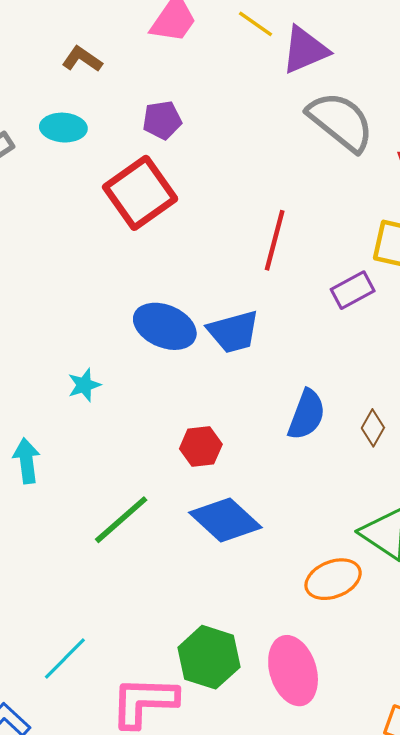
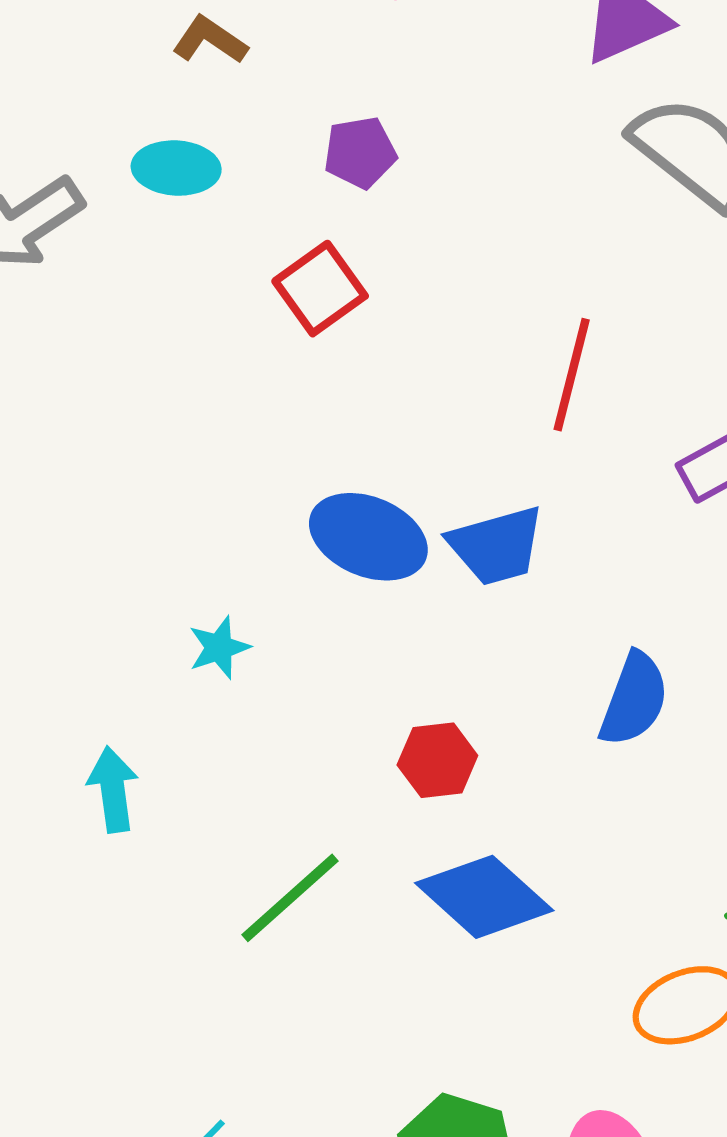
red square: (140, 193) -> (320, 289), size x0.7

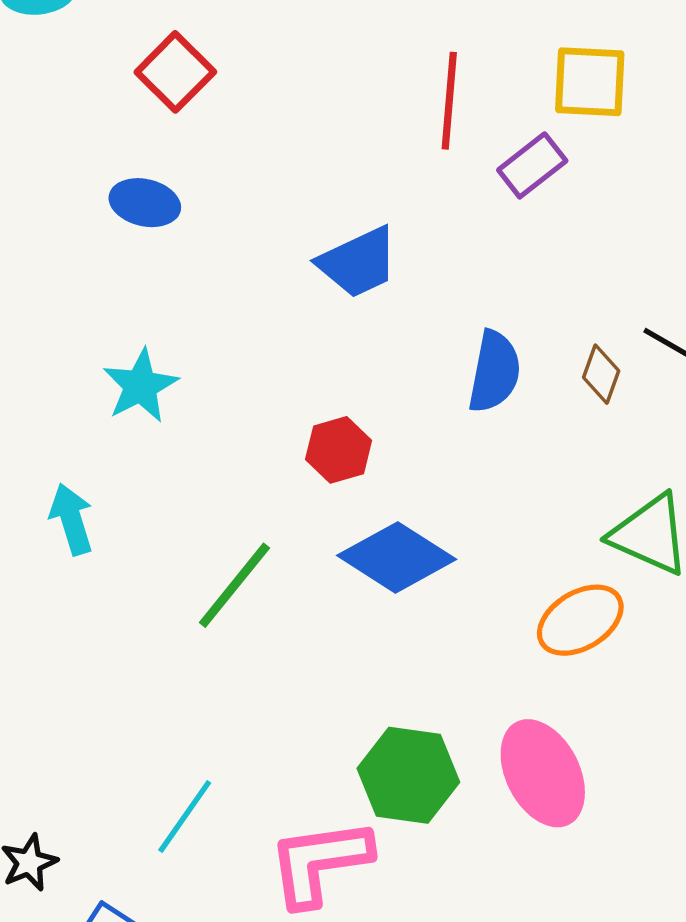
red line: (572, 375) -> (449, 101), moved
blue ellipse: (368, 537) -> (145, 203), moved, size x0.7
cyan star: (219, 648) -> (141, 386), size x1.4

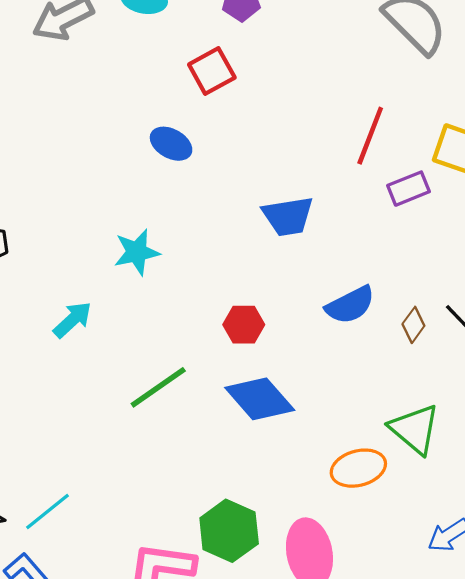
blue semicircle: (494, 372) -> (350, 305), turned 36
cyan arrow: (71, 519) -> (72, 320), turned 48
cyan line: (185, 816) -> (47, 511), moved

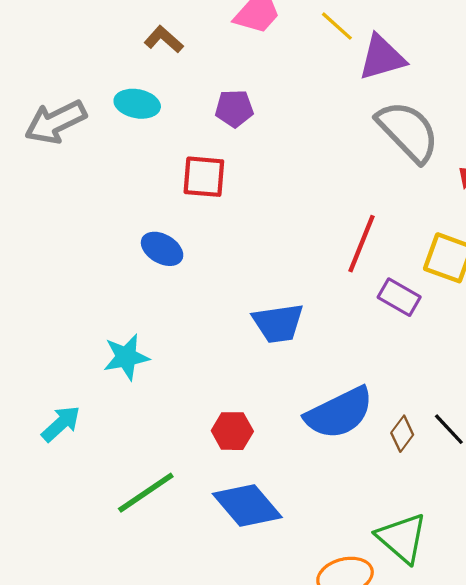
red square: (212, 71) -> (204, 177), turned 33
purple rectangle: (409, 189) -> (399, 297), turned 51
blue semicircle: (350, 305) -> (339, 413), size x1.4

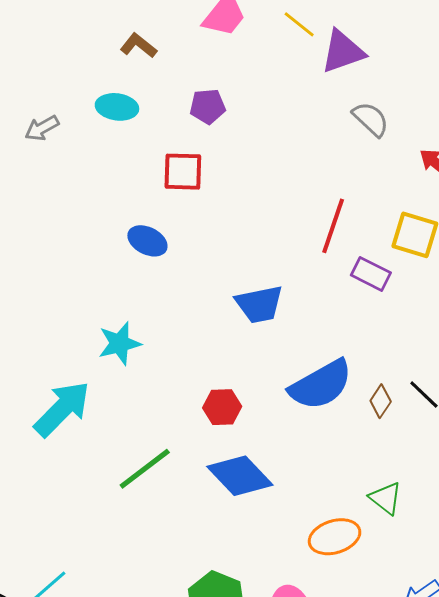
gray arrow: (56, 122) -> (42, 128), size x0.6
gray semicircle: (408, 131) -> (371, 119), size x0.6
cyan arrow: (61, 424) -> (62, 409), size x1.6
green triangle: (402, 538) -> (386, 498), size x0.7

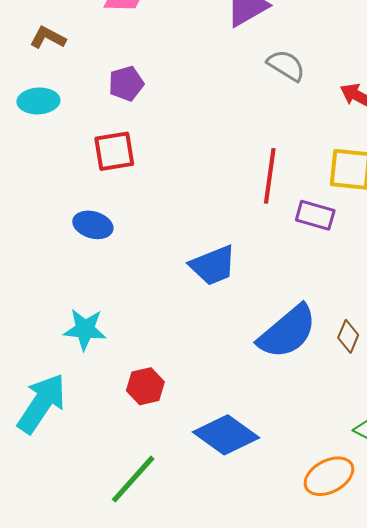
cyan star: (120, 343) -> (85, 329), turned 30
red hexagon: (222, 407) -> (145, 386), moved
green line: (145, 469) -> (133, 479), moved

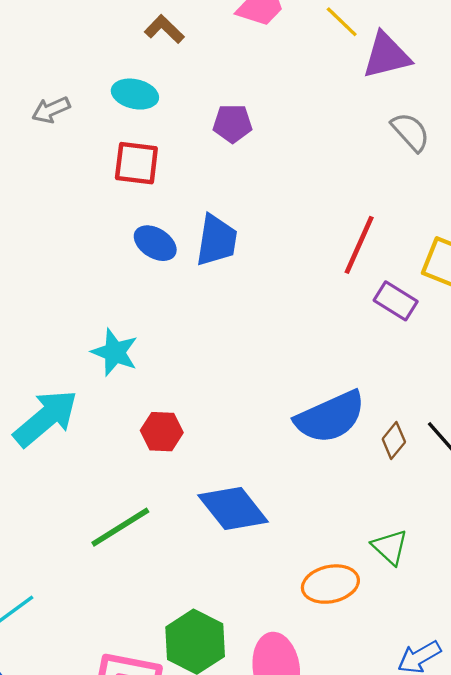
purple pentagon: (126, 84) -> (232, 123), moved
red square: (114, 151) -> (136, 163), moved
blue trapezoid: (213, 265) -> (217, 240), moved, turned -75

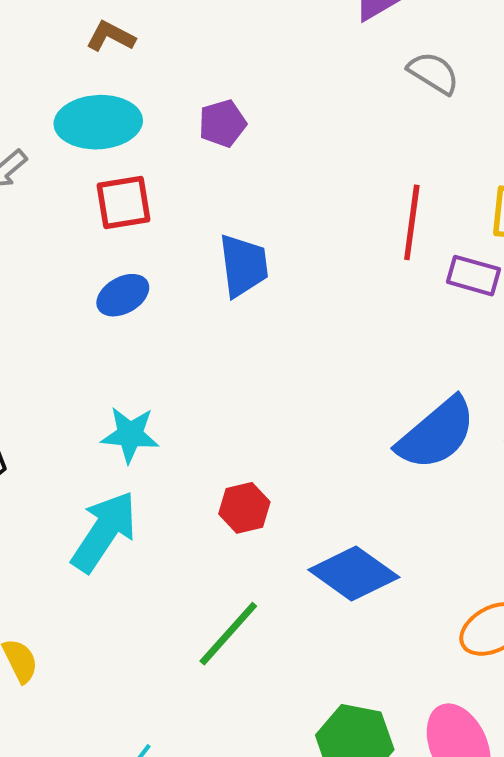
cyan ellipse: (135, 94) -> (98, 122), size x1.5
blue ellipse: (155, 243) -> (123, 295), moved, turned -45
cyan star: (115, 352) -> (130, 435), moved

